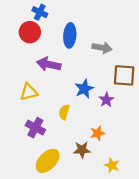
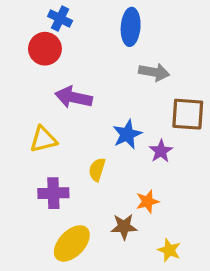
blue ellipse: (70, 35) -> (131, 27), moved
purple cross: (35, 128) -> (53, 193), turned -30

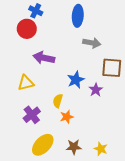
purple cross: (53, 193) -> (32, 115), turned -36
orange star: (147, 201) -> (67, 117), moved
brown star: (124, 227) -> (74, 147), moved

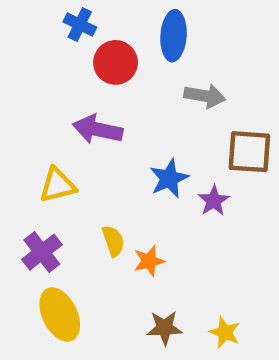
red circle: (27, 29) -> (116, 62), moved
yellow semicircle: (58, 101) -> (113, 241), moved, turned 144
purple cross: (32, 115) -> (42, 252), moved
yellow ellipse: (43, 145) -> (60, 315), moved, turned -70

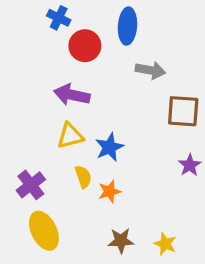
blue star: (169, 178) -> (109, 147), moved
yellow triangle: (58, 185) -> (70, 136), moved
purple star: (214, 201) -> (190, 165), moved

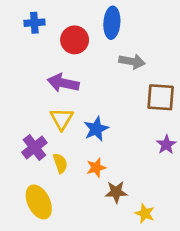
blue cross: (59, 18) -> (34, 23), moved, turned -30
yellow triangle: (70, 136) -> (62, 119), turned -45
yellow semicircle: (83, 177) -> (60, 163), moved
purple cross: (31, 185) -> (34, 147), moved
brown star: (121, 241) -> (116, 192), moved

